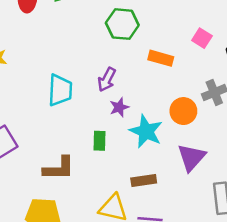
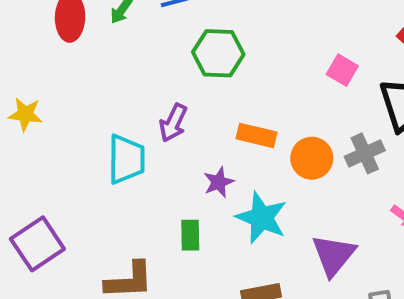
orange rectangle: (161, 58) -> (256, 135), moved
purple arrow: (107, 79) -> (173, 123), moved
orange circle: (183, 111) -> (312, 158), moved

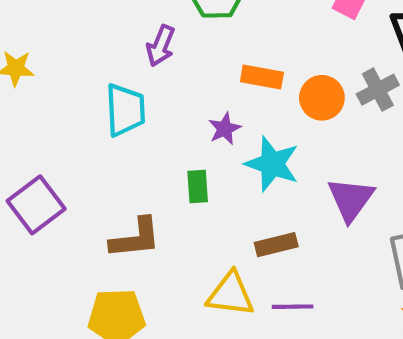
purple arrow: (173, 123) -> (161, 46), moved

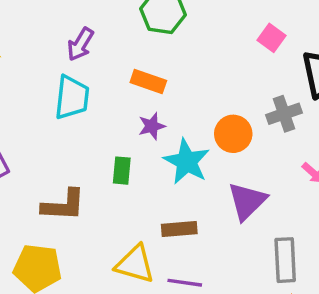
purple arrow: (161, 46) -> (80, 44), moved
orange rectangle: (262, 77) -> (148, 82), moved
orange circle: (322, 98) -> (233, 134), moved

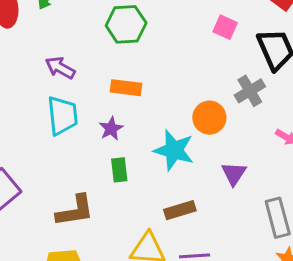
purple arrow: (80, 44) -> (60, 68), turned 100
purple star: (152, 126) -> (111, 129), moved
purple triangle: (247, 201) -> (234, 174), size x0.7

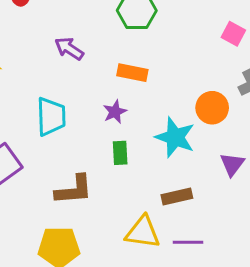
pink square: (225, 27) -> (233, 34), moved
cyan trapezoid: (63, 116) -> (51, 116), moved

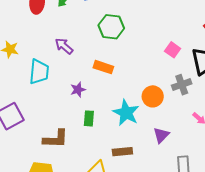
purple star: (115, 112) -> (78, 90), moved
cyan trapezoid: (51, 116) -> (39, 72), moved

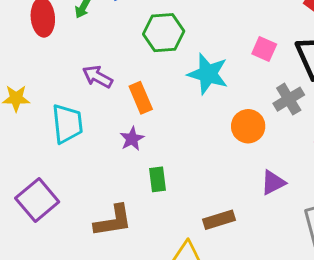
orange rectangle: (103, 67) -> (141, 98), moved, turned 60
cyan star: (126, 113) -> (208, 74), moved
purple triangle: (161, 135) -> (273, 183), turned 30

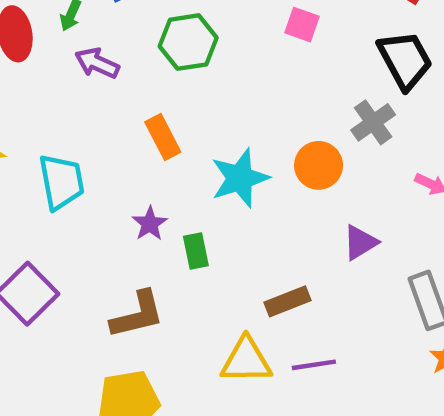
pink square: (264, 49) -> (302, 25), moved
cyan star: (208, 74) -> (240, 178), moved, turned -30
purple arrow: (97, 77) -> (97, 63), moved
purple star: (132, 139) -> (150, 224), moved

